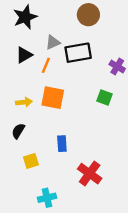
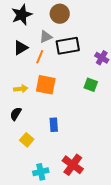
brown circle: (88, 15) -> (60, 14), moved
yellow square: (31, 161) -> (27, 140), turned -32
red cross: (90, 174) -> (73, 165), moved

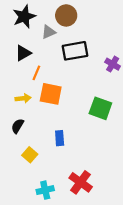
gray triangle: (46, 37) -> (48, 32), moved
orange line: (40, 57) -> (36, 73), moved
green square: (91, 85) -> (100, 108), moved, size x1.5

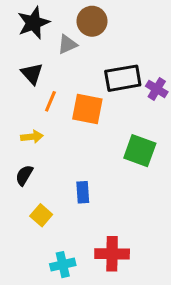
black rectangle: (75, 51) -> (123, 78), moved
black triangle: (23, 53) -> (32, 74), turned -42
orange square: (51, 94) -> (87, 109), moved
red cross: (81, 182) -> (112, 254), turned -35

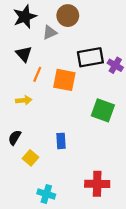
black semicircle: (24, 175) -> (15, 138), moved
red cross: (112, 254) -> (97, 184), moved
cyan cross: (63, 265) -> (46, 194), turned 30

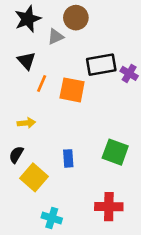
yellow arrow: (24, 100) -> (26, 123), moved
green square: (103, 110) -> (115, 152), moved
yellow square: (31, 158) -> (34, 177), size x1.5

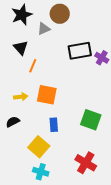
orange square: (72, 90) -> (47, 95), moved
black semicircle: (16, 155) -> (13, 122), turned 32
yellow square: (34, 177) -> (39, 147), moved
red cross: (109, 207) -> (86, 163), turned 30

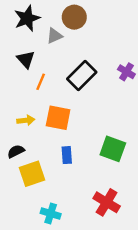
black rectangle: (80, 51) -> (82, 76), moved, turned -35
yellow square: (39, 147) -> (32, 174), moved, turned 30

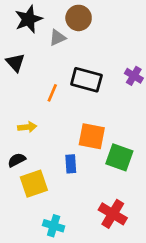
black triangle: (26, 59) -> (15, 63), moved
black rectangle: (82, 76) -> (86, 80), turned 60
orange line: (41, 82) -> (52, 93), moved
orange square: (58, 118) -> (92, 136), moved

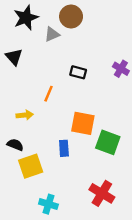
black rectangle: (86, 80) -> (78, 72), size x0.6
orange line: (52, 93) -> (48, 94), moved
black semicircle: (17, 160) -> (15, 145), turned 49

